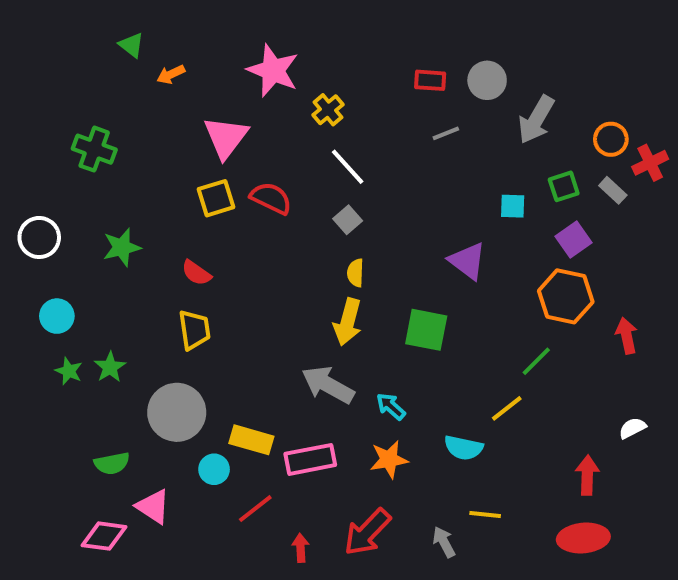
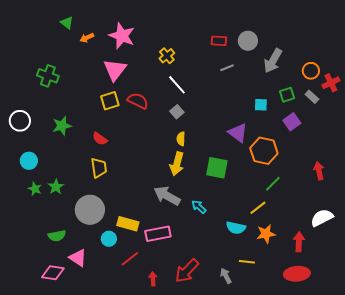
pink star: (273, 70) -> (122, 36), moved
orange hexagon: (566, 296) -> (264, 151), moved
white semicircle: (632, 428) -> (322, 218), size x1.6
orange star: (389, 459) -> (266, 234), moved

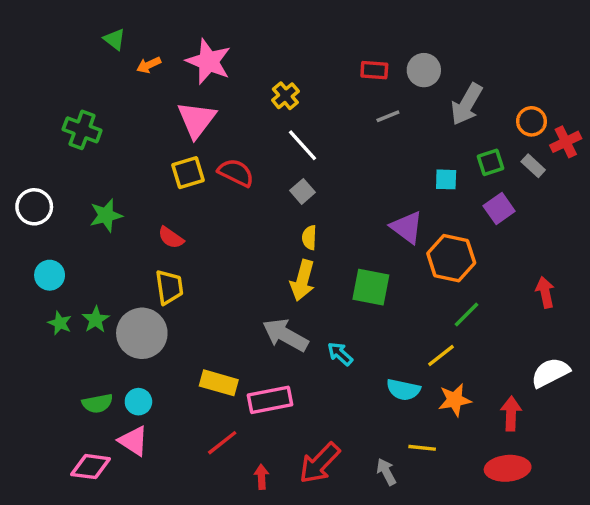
gray circle: (90, 210) -> (142, 333), moved
cyan circle: (109, 239) -> (138, 402), moved

